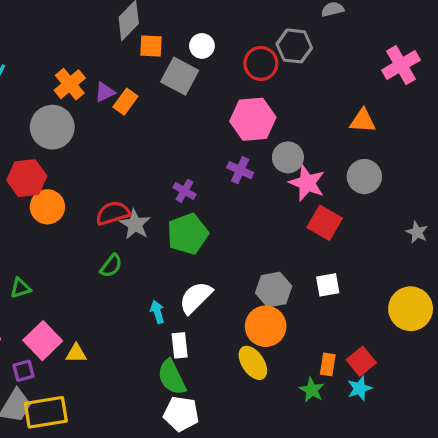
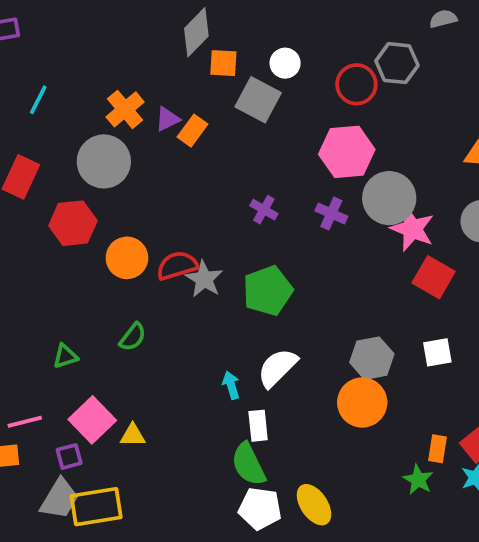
gray circle: (288, 157) -> (389, 198), size x1.4
purple cross: (184, 191) -> (264, 210), moved
orange circle: (47, 207) -> (127, 258), moved
green semicircle: (111, 266) -> (133, 337), moved
yellow ellipse: (253, 363) -> (314, 505), moved

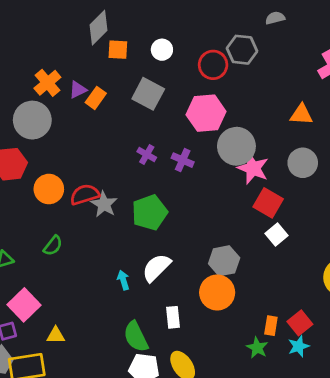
gray square: (258, 100) -> (148, 94), moved
purple cross: (331, 214) -> (183, 160), moved
white square: (437, 352) -> (276, 235), moved, turned -30
white rectangle: (258, 426) -> (173, 317), moved
yellow triangle: (133, 435) -> (56, 335), moved

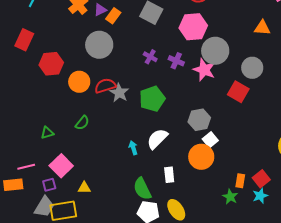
gray circle: (32, 120) -> (99, 45), moved
gray circle: (303, 163) -> (252, 68), moved
pink star: (253, 168) -> (204, 70), moved
white square: (276, 235) -> (210, 140), moved
gray hexagon: (224, 261) -> (199, 120), moved

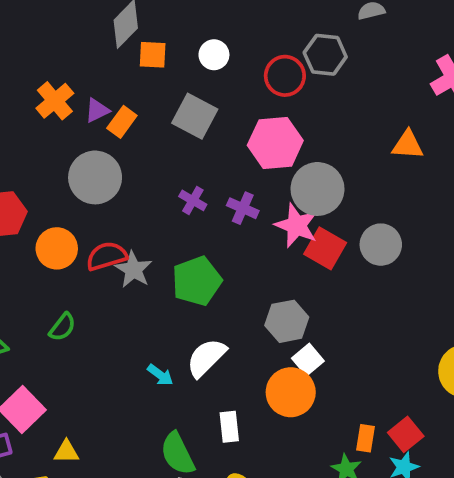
gray circle: (252, 68) -> (381, 245), moved
red square: (238, 92) -> (325, 248), moved
cyan arrow: (133, 148) -> (160, 375), turned 144

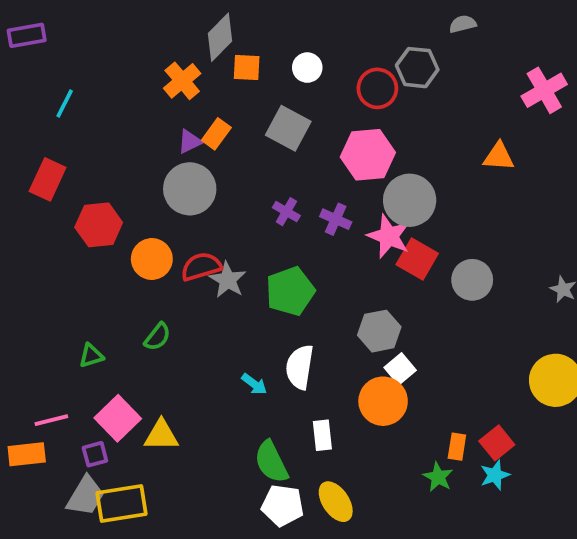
orange cross: (55, 101) -> (182, 81), moved
purple triangle: (97, 110) -> (190, 141), moved
gray circle: (381, 245) -> (472, 280), moved
white semicircle: (206, 358) -> (300, 367), turned -36
yellow triangle: (66, 452) -> (161, 435), moved, size x1.4

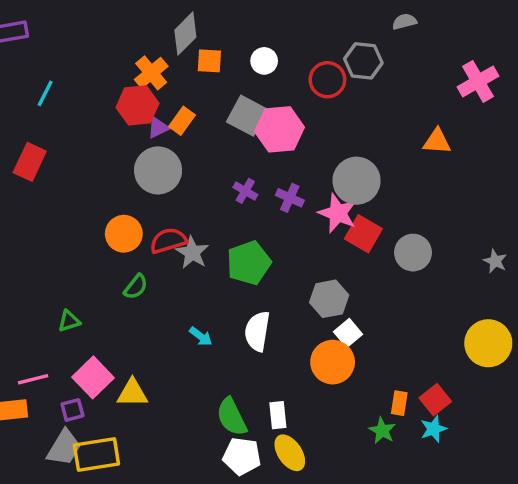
pink hexagon: (368, 155) -> (280, 129), moved
red hexagon: (99, 225) -> (137, 105), moved
green semicircle: (158, 337) -> (136, 287), moved
cyan arrow: (254, 384) -> (201, 336), moved
white rectangle: (322, 435) -> (278, 415), moved

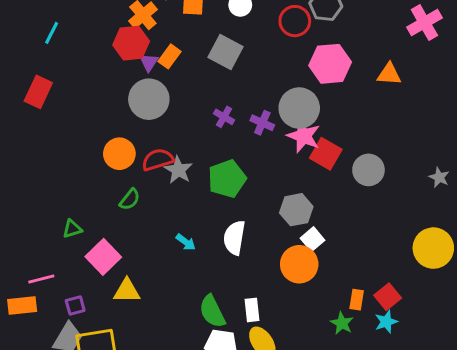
purple triangle: (158, 128) -> (149, 62), turned -30
pink hexagon: (280, 129) -> (330, 64), moved
gray circle: (357, 181) -> (299, 108), moved
pink square: (93, 377) -> (103, 257), moved

